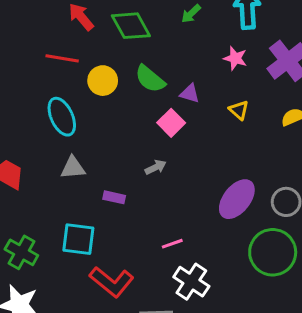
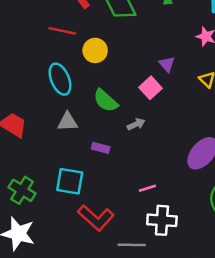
green semicircle: (150, 79) -> (106, 101), moved
purple triangle: (190, 93) -> (167, 64), turned 30
white cross: (191, 282) -> (162, 220), turned -32

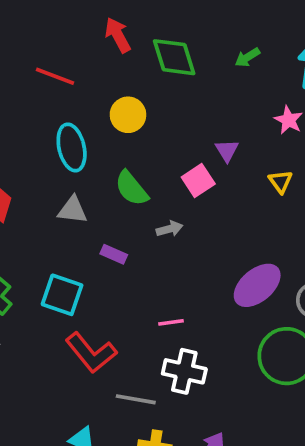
red line: (62, 31) -> (55, 76), moved

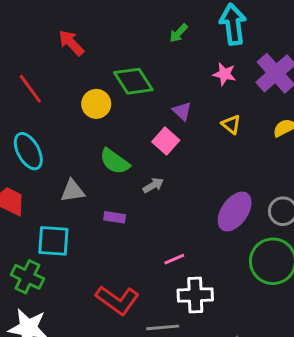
green diamond: (174, 57) -> (133, 81), moved
red line: (55, 76) -> (30, 89), turned 48
cyan ellipse: (72, 147) -> (28, 151), moved
cyan square: (62, 295) -> (53, 241), moved

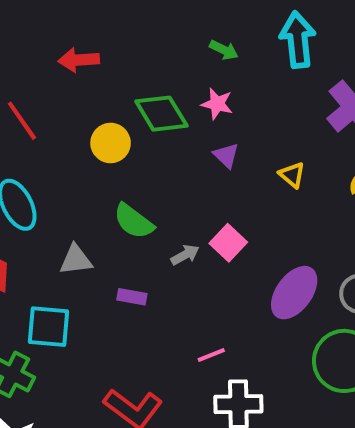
green arrow: (179, 33) -> (224, 50), turned -108
red arrow: (71, 43) -> (79, 60), turned -52
pink star: (224, 74) -> (217, 104), moved
pink square: (166, 141) -> (228, 243), moved

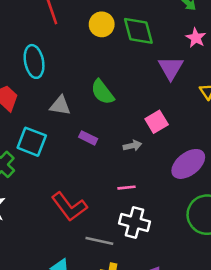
pink star: (217, 104) -> (196, 38), moved
yellow circle: (111, 143) -> (102, 24), moved
purple triangle: (226, 155) -> (171, 68), size x1.5
gray arrow: (185, 255) -> (132, 146), moved

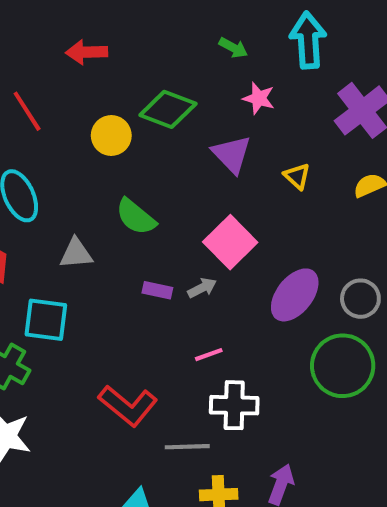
yellow circle: (102, 24) -> (111, 136), moved
green diamond: (138, 31) -> (168, 109), turned -40
pink square: (157, 122) -> (230, 242), size x1.4
purple rectangle: (88, 138) -> (157, 290), moved

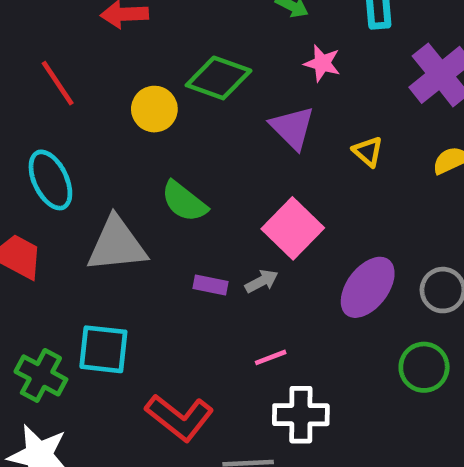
gray triangle: (76, 253) -> (117, 245), size x1.6
cyan square: (46, 320) -> (103, 349), moved
green circle: (343, 366) -> (424, 367), size x0.7

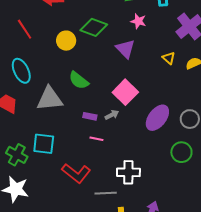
yellow triangle: (368, 151) -> (169, 58), moved
pink line: (271, 357) -> (96, 139), moved, turned 32

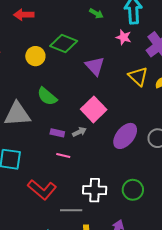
pink star: (138, 21) -> (124, 37), moved
yellow triangle: (169, 58) -> (138, 76), size x1.5
green circle: (181, 152) -> (133, 190), moved

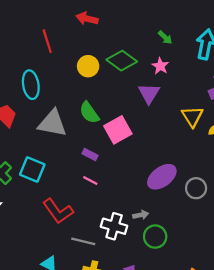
pink star: (124, 37) -> (160, 66), moved
pink square: (94, 109) -> (118, 130), moved
gray arrow: (79, 132) -> (141, 215), moved

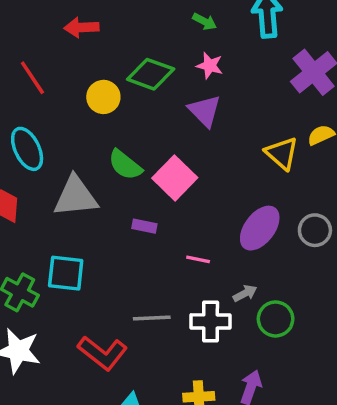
yellow triangle: (192, 117) -> (282, 153), moved
pink line: (90, 180) -> (198, 259), moved
red L-shape: (58, 211) -> (103, 353), moved
gray line: (83, 241) -> (152, 318), moved

